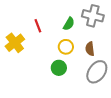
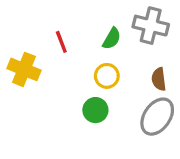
yellow cross: (15, 43) -> (24, 69), turned -30
brown semicircle: (90, 49) -> (159, 79), moved

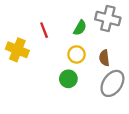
brown semicircle: (159, 79) -> (104, 58), moved

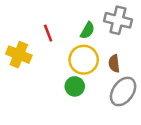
yellow circle: (77, 54) -> (84, 60), size x1.5

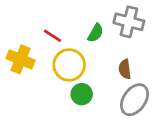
red line: (48, 33) -> (52, 36), turned -36
yellow circle: (84, 60) -> (69, 65), moved

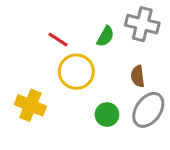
yellow cross: (20, 59) -> (30, 105), moved
green circle: (82, 94) -> (107, 115), moved

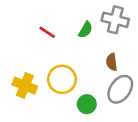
yellow circle: (76, 72) -> (62, 79), moved
green circle: (107, 115) -> (87, 104), moved

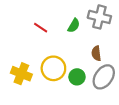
green circle: (87, 104) -> (77, 77), moved

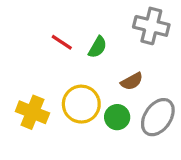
green semicircle: (74, 26) -> (98, 47), moved
brown semicircle: (96, 53) -> (132, 81), moved, turned -112

